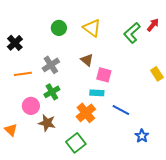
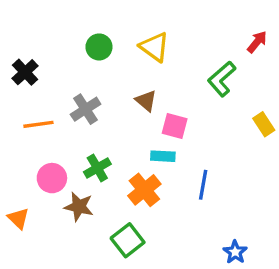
green L-shape: (132, 33) -> (222, 79), moved
green cross: (52, 92) -> (97, 168), moved
blue line: (121, 110) -> (203, 185), turned 72
blue star: (142, 136) -> (235, 252), moved

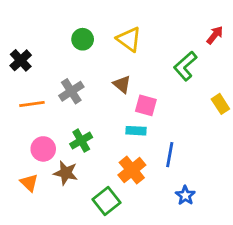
orange cross: (144, 190) -> (132, 170), moved
orange triangle: (18, 218) -> (29, 183), moved
blue star: (235, 252) -> (185, 195), moved

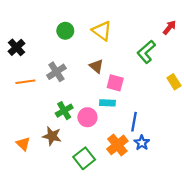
pink circle: (43, 149) -> (87, 117), moved
orange cross: (132, 170) -> (117, 145), moved
blue star: (185, 195) -> (142, 143), moved

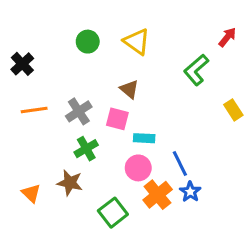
gray cross: (56, 72) -> (79, 111), moved
pink square: (115, 83) -> (117, 119), moved
pink circle: (87, 117) -> (138, 168), moved
blue line: (134, 122) -> (180, 163), turned -36

